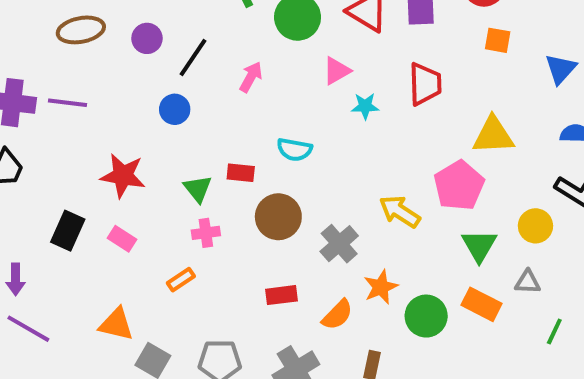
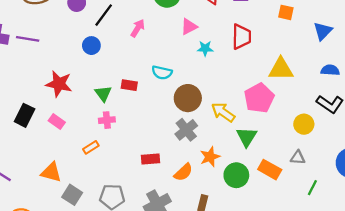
brown circle: (278, 217) -> (188, 98), moved
green triangle: (479, 246) -> (247, 137), moved

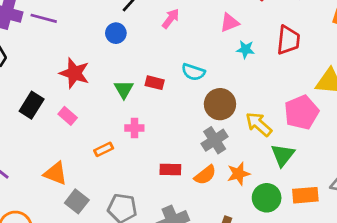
pink cross: (107, 120) -> (134, 128), moved
orange rectangle: (270, 170) -> (305, 195), turned -40
orange semicircle: (183, 172) -> (205, 175), moved

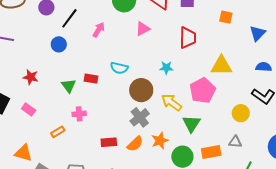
cyan star: (245, 49) -> (166, 68), moved
red star: (74, 73) -> (31, 77), size x0.7

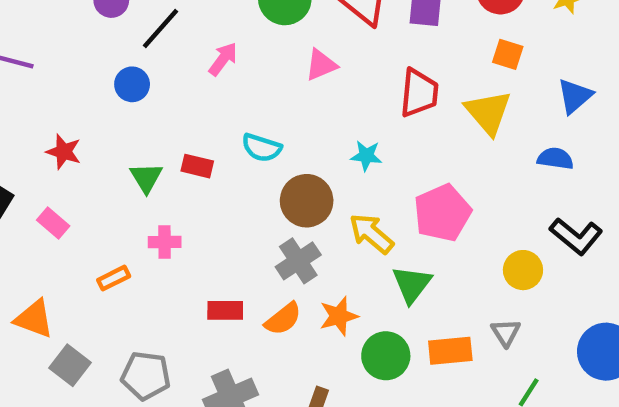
yellow triangle: (221, 66) -> (488, 112), moved, turned 45
blue semicircle: (264, 67) -> (555, 159), moved
gray triangle: (235, 142) -> (506, 332), turned 48

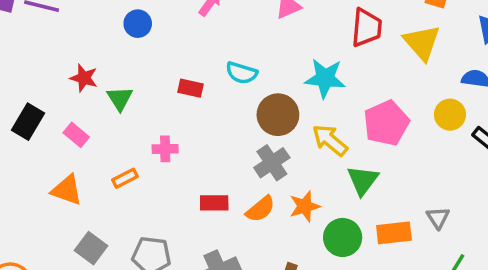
cyan star: (366, 156) -> (325, 78), size x1.6
green triangle: (146, 178) -> (120, 98), moved
yellow circle: (523, 270) -> (450, 115), moved
orange triangle: (34, 319) -> (67, 190), moved

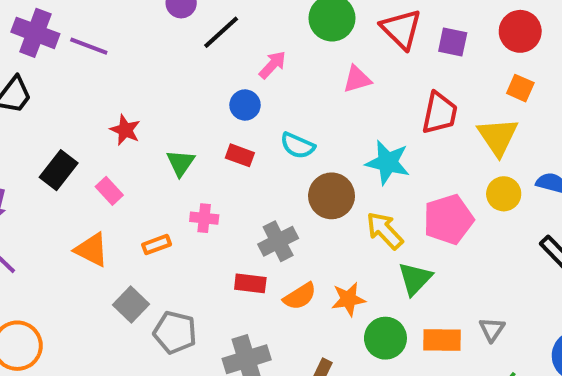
blue circle: (138, 24) -> (245, 105), moved
green triangle: (120, 98) -> (180, 163), moved
yellow circle: (450, 115) -> (504, 194), moved
gray cross: (272, 163) -> (278, 241), moved
gray square: (91, 248) -> (131, 304), moved

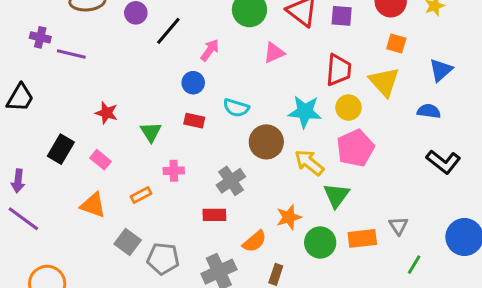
purple cross: (35, 33) -> (40, 37), moved, size x0.6
yellow circle: (504, 194) -> (348, 108), moved
orange semicircle: (300, 296) -> (254, 241), moved

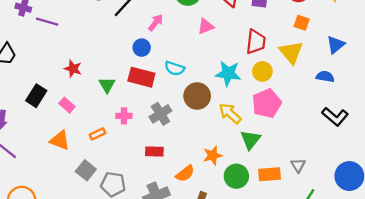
red rectangle: (194, 121) -> (141, 77), size x1.6
gray cross: (231, 181) -> (160, 114), moved

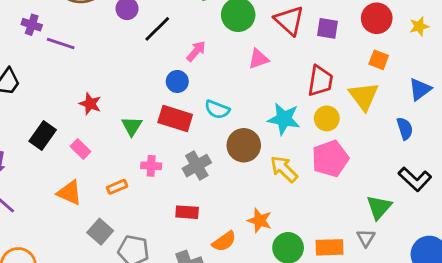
blue semicircle: (325, 77) -> (405, 129), turned 60
green triangle: (250, 140) -> (379, 207), moved
orange star: (213, 155) -> (260, 221), turned 30

